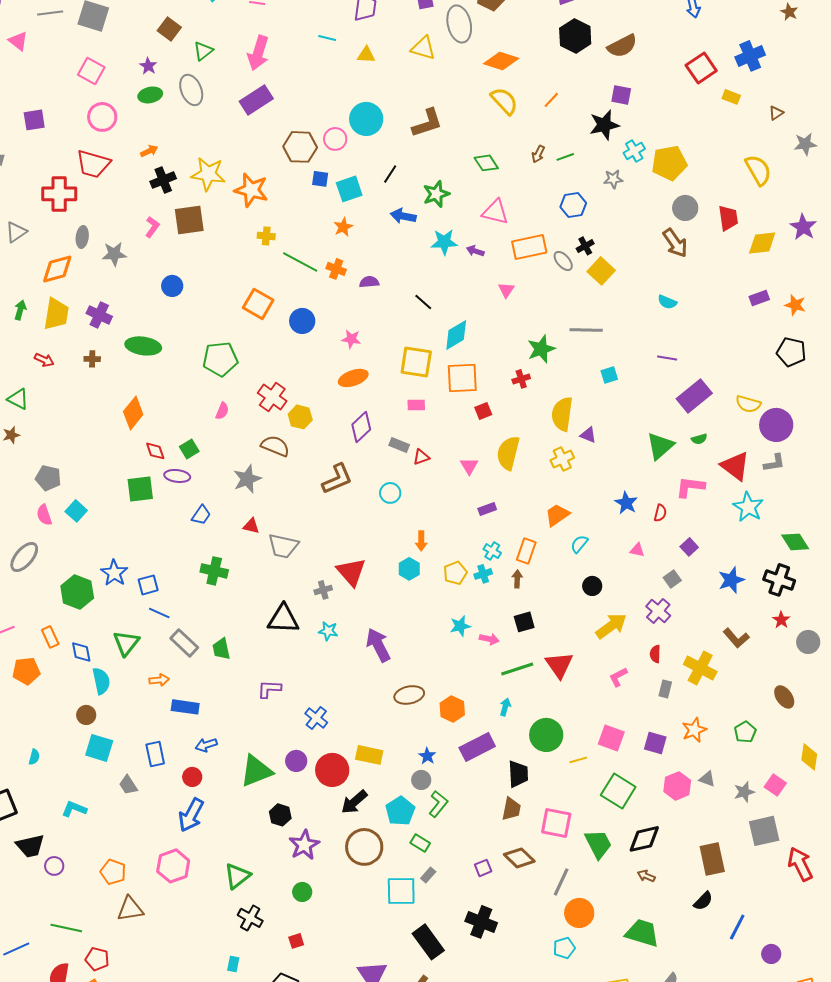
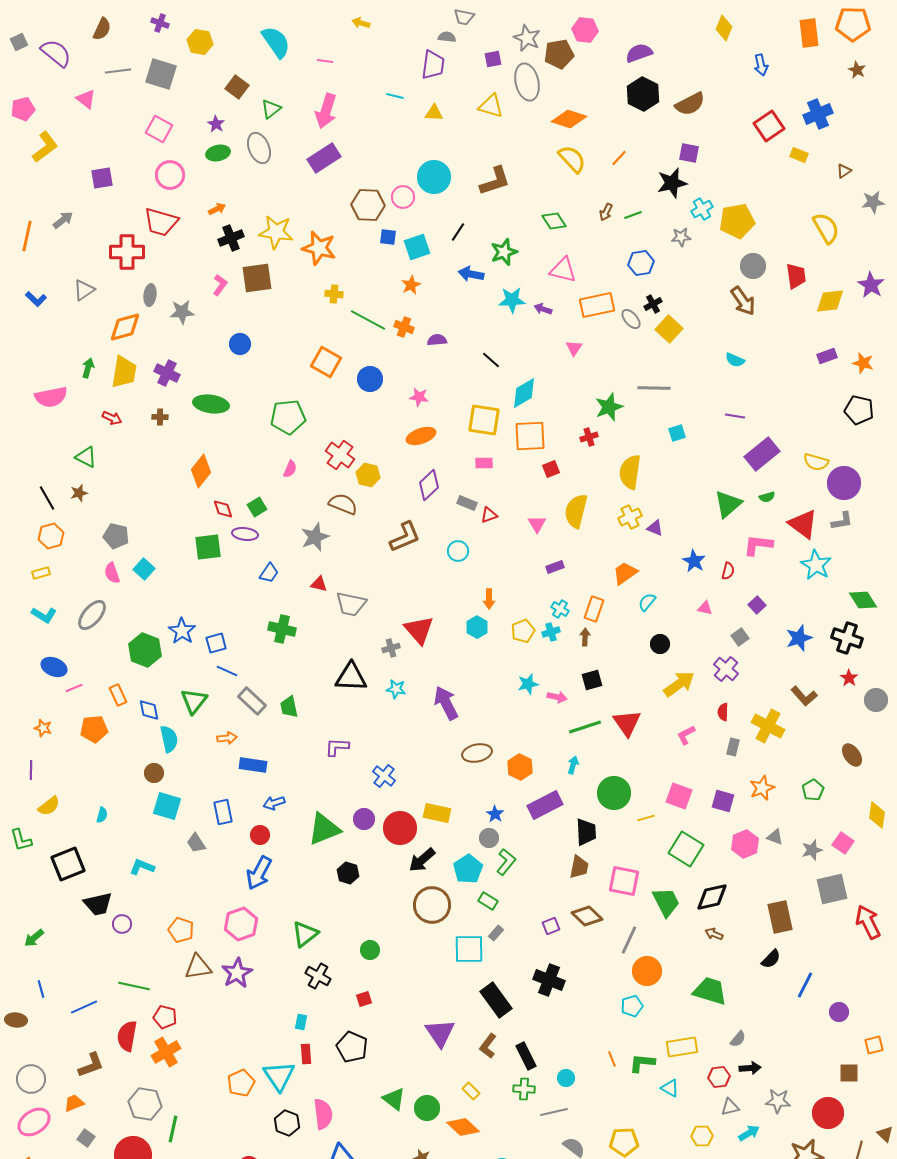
purple triangle: (588, 435) -> (655, 528), moved
purple star: (304, 845) -> (237, 973), moved

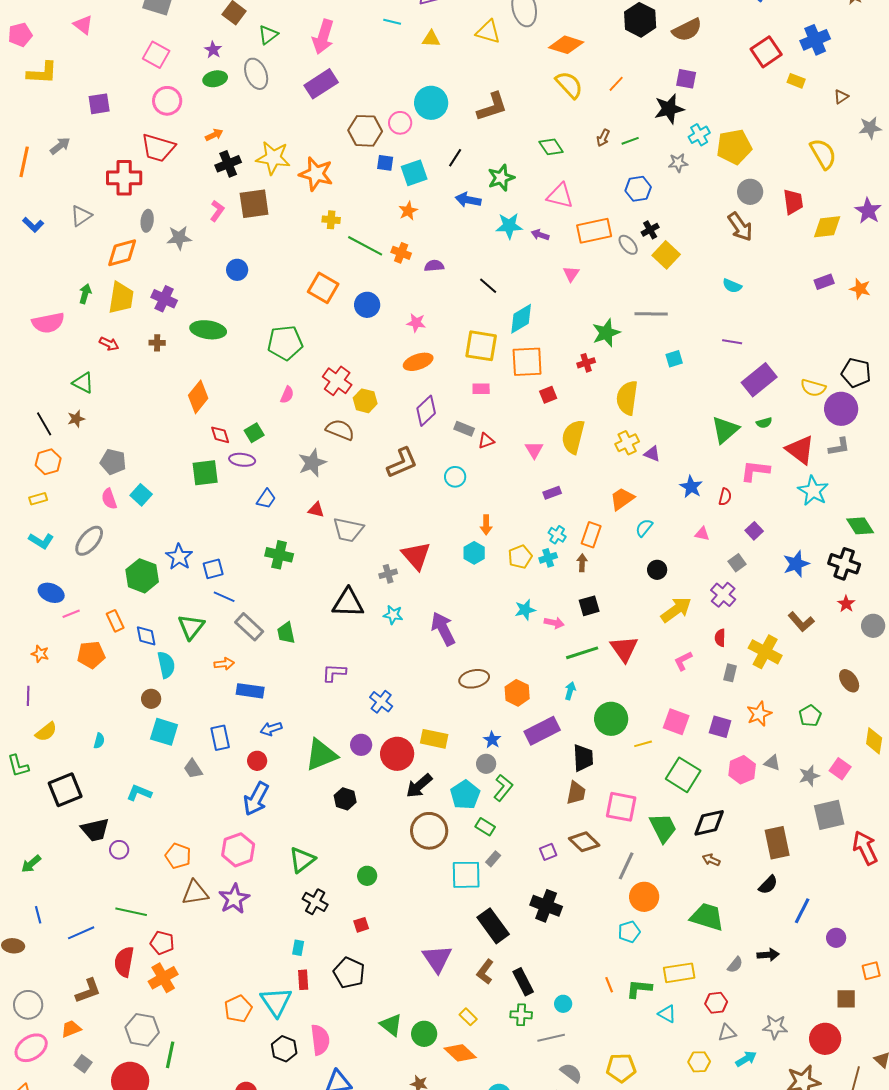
yellow L-shape: (45, 147) -> (42, 73), turned 40
black pentagon: (859, 410) -> (856, 373), moved
black arrow: (750, 1068) -> (768, 955), moved

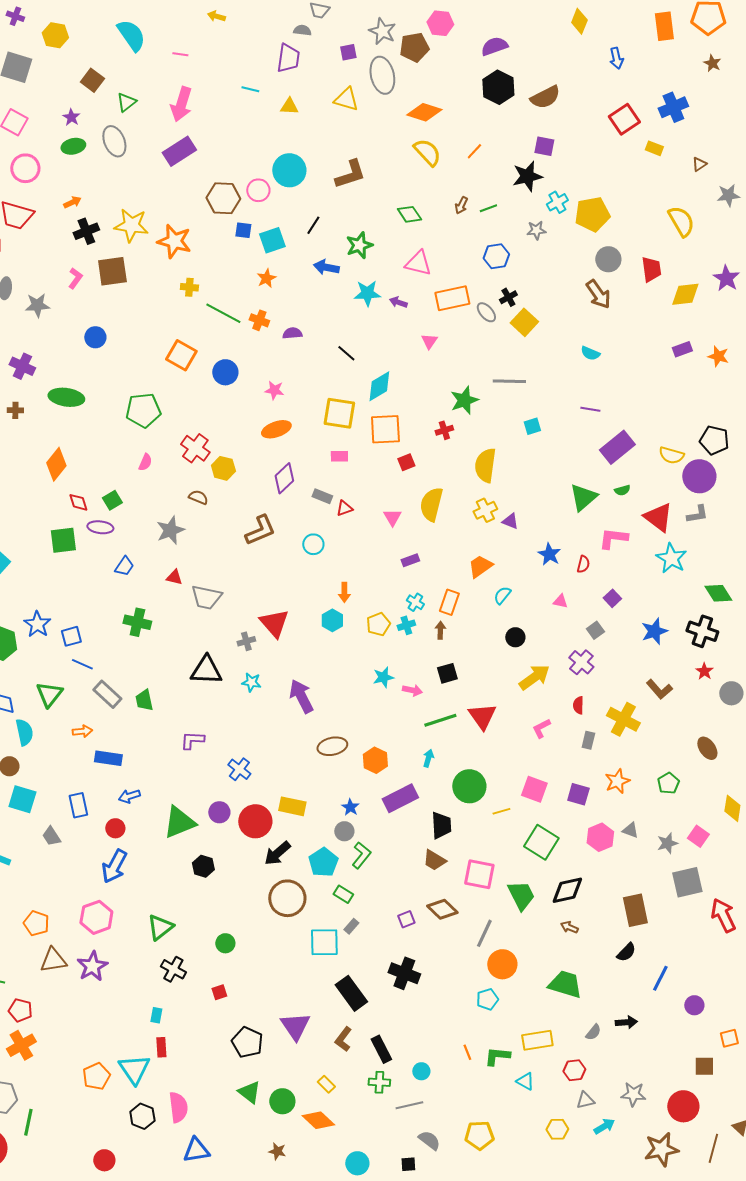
brown semicircle: (340, 430) -> (198, 497), size x0.7
brown trapezoid: (576, 793) -> (434, 860), turned 110
black pentagon: (349, 973) -> (247, 1042), moved

